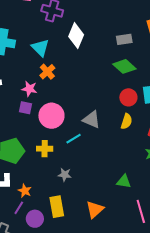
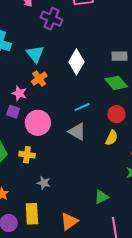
white diamond: (76, 36) -> (76, 62), moved
cyan line: (74, 139) -> (82, 107), moved
green triangle: (124, 181) -> (101, 197), turned -42

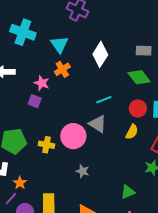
pink circle: (38, 123) -> (73, 136), moved
gray star: (44, 183) -> (83, 171), moved
green triangle: (101, 197) -> (128, 192), moved

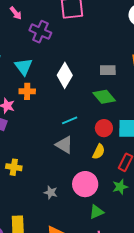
orange cross: (62, 69) -> (27, 91), turned 35
pink circle: (73, 136) -> (85, 184), moved

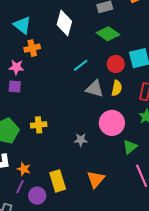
gray triangle: (64, 145) -> (95, 89), moved

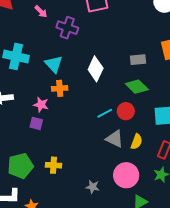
red circle: (116, 64) -> (126, 111), moved

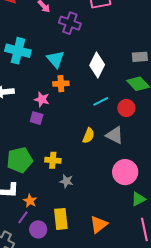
cyan line: (105, 113) -> (101, 101), moved
yellow semicircle: (137, 142) -> (88, 136), moved
gray star: (93, 187) -> (66, 181), moved

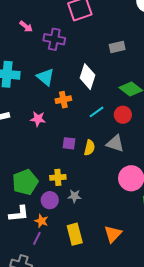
gray rectangle: (140, 57) -> (117, 47), moved
orange cross: (61, 84) -> (63, 100), moved
purple square: (37, 118) -> (69, 143), moved
purple circle: (38, 229) -> (50, 200), moved

